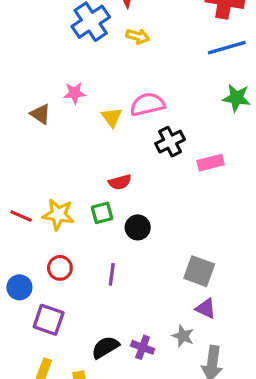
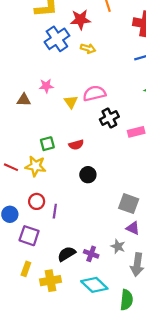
brown triangle: (40, 114) -> (24, 100), turned -32
green square: (102, 213) -> (47, 144), moved
purple line: (112, 274) -> (55, 211), moved

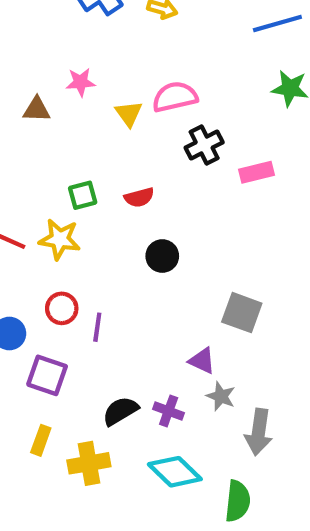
purple triangle: (133, 228) -> (202, 361), moved

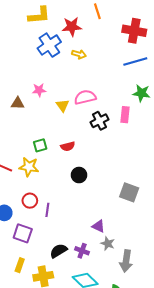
pink rectangle: (256, 172) -> (125, 115), moved, turned -70
gray square: (242, 313) -> (129, 192), moved

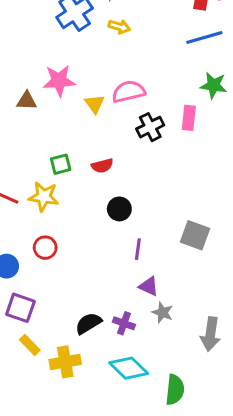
pink star: (39, 90) -> (59, 81), size x1.5
purple line: (47, 210) -> (138, 249), moved
purple square: (23, 233) -> (20, 308), moved
gray arrow: (126, 261) -> (210, 334), moved
yellow rectangle: (20, 265) -> (30, 345), turned -64

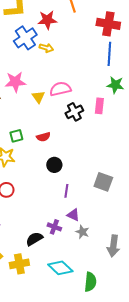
yellow arrow: (119, 27) -> (46, 48), moved
blue line: (204, 37) -> (109, 54), turned -70
purple cross: (124, 323) -> (54, 227), moved

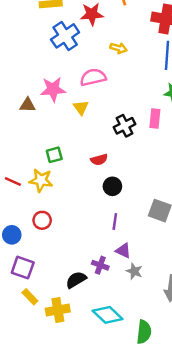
yellow arrow: (46, 48) -> (118, 48), moved
pink semicircle: (60, 89) -> (93, 77), moved
red semicircle: (43, 137) -> (99, 160), moved
black circle: (54, 165) -> (112, 186), moved

